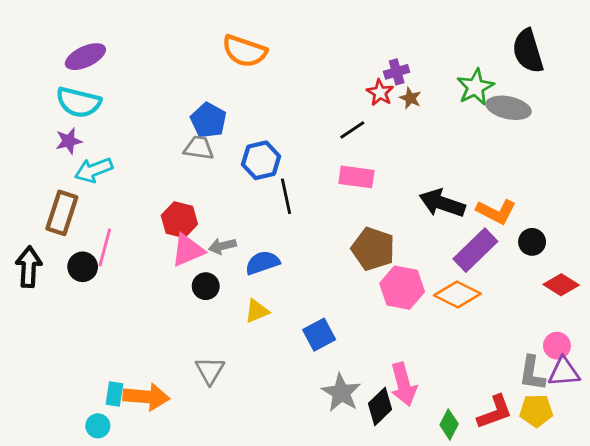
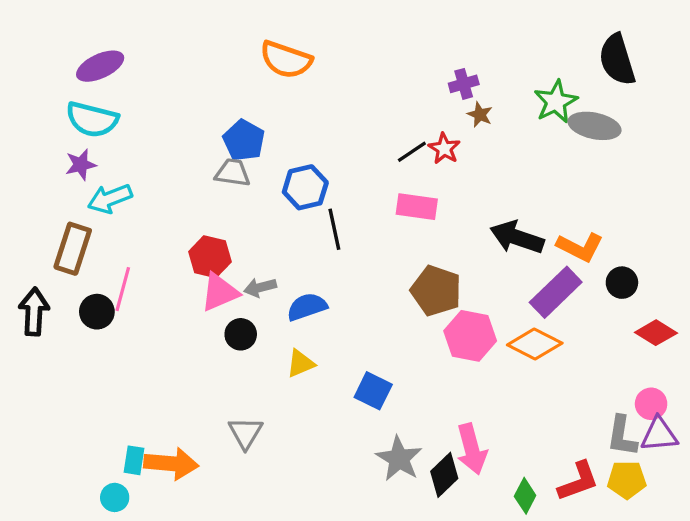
red star: (380, 93) -> (444, 149), moved
blue square: (319, 335) -> (373, 391), turned -36

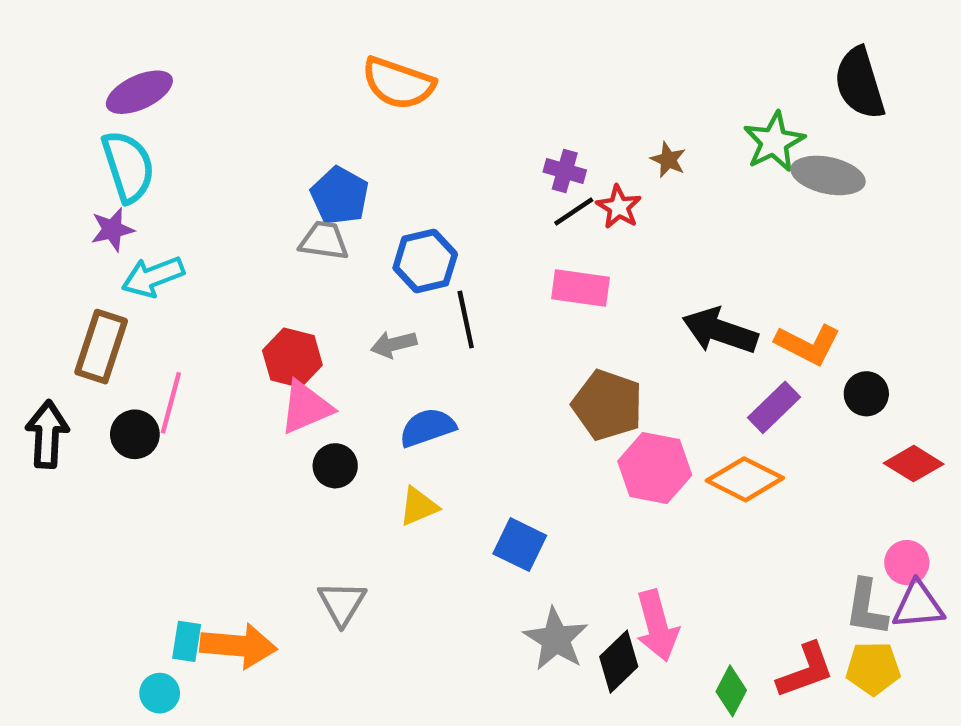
purple cross: (464, 84) -> (565, 171), moved, turned 32
cyan semicircle: (92, 119) -> (128, 166), turned -122
gray arrow: (260, 287) -> (394, 344), moved
purple rectangle: (556, 292) -> (774, 407), size x0.7

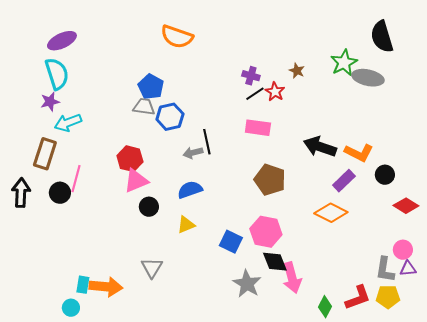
blue hexagon: (425, 261) -> (170, 117), moved
gray arrow: (394, 344) -> (193, 153), moved
pink hexagon: (655, 468) -> (266, 232), moved
purple triangle: (918, 605) -> (408, 269), size x0.7
black diamond: (619, 662) -> (275, 262), moved, turned -68

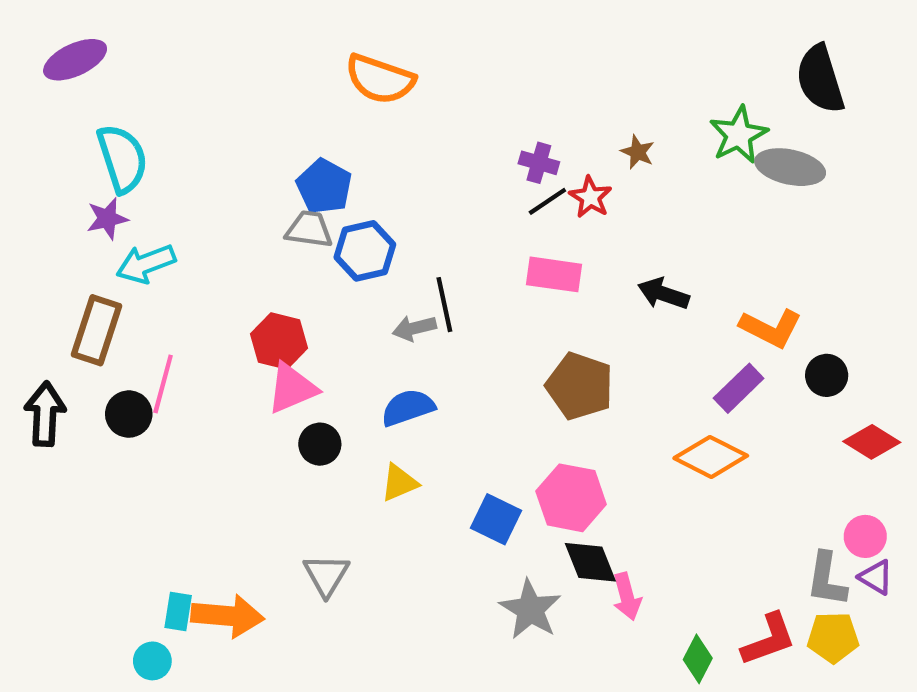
purple ellipse: (62, 41) -> (75, 60), moved
black arrow: (320, 147) -> (663, 294), moved, size x0.7
purple triangle: (408, 269) -> (876, 577), turned 36
pink arrow: (292, 278) -> (627, 597), size x0.7

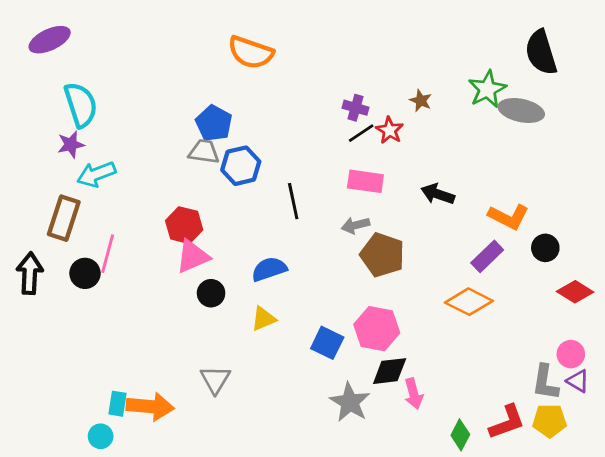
gray arrow: (414, 328) -> (356, 225), moved
black diamond: (590, 562) -> (390, 371), turned -75

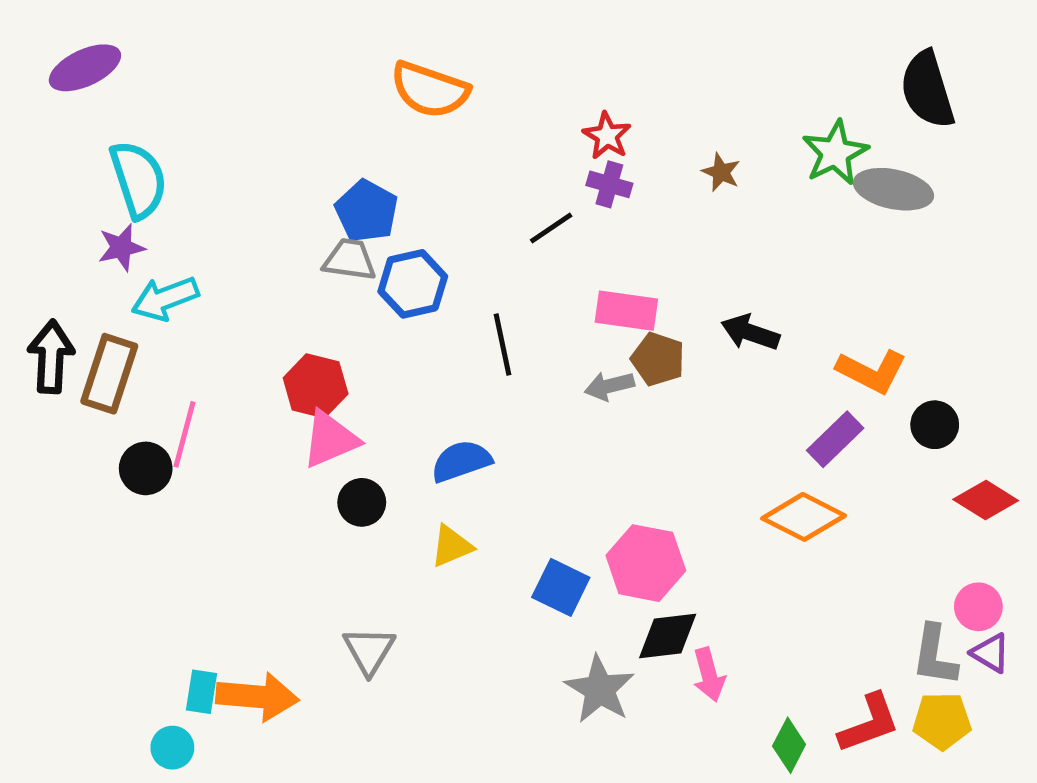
red star: (390, 130) -> (607, 136), moved
black line: (361, 133) -> (551, 228), moved
brown pentagon: (382, 255) -> (658, 359), moved, size x0.7
black arrow: (30, 273) -> (51, 357), moved

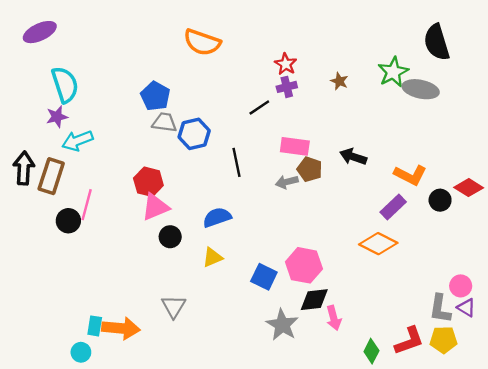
purple cross: (609, 184) -> (287, 87), turned -30
blue pentagon: (367, 211) -> (155, 96), moved
red diamond: (986, 500) -> (469, 188), moved

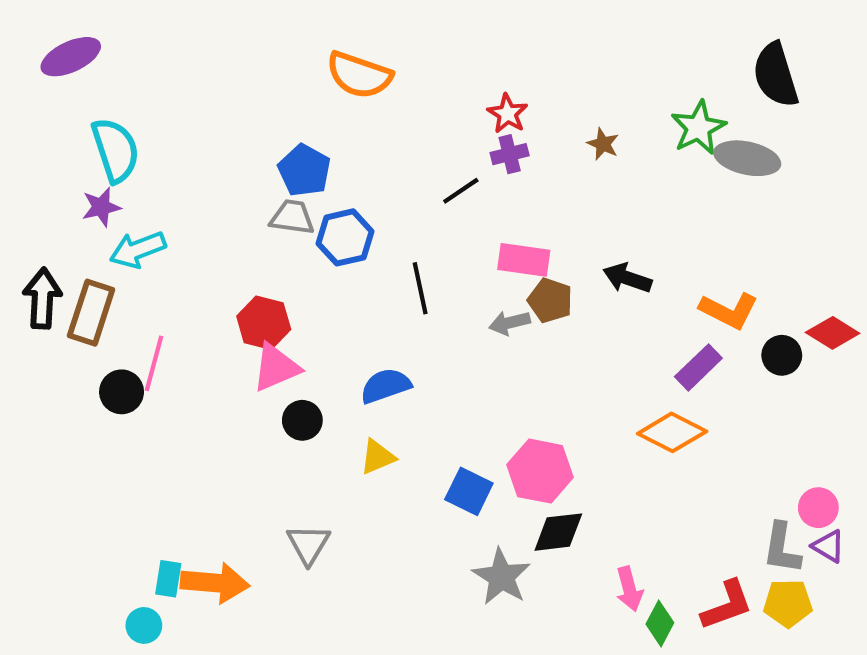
blue pentagon: (155, 96) -> (304, 170), moved
pink arrow: (334, 318) -> (629, 589), moved

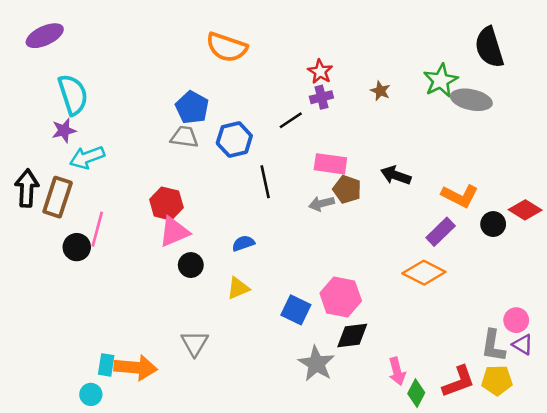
blue hexagon: (345, 237) -> (234, 139), moved
blue semicircle: (386, 386) -> (243, 243), size x0.7

